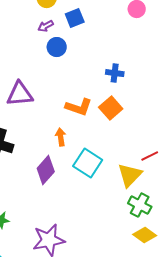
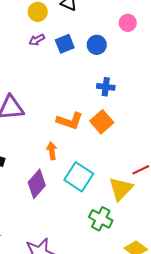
blue square: (75, 18) -> (65, 44), moved
blue circle: (57, 47) -> (97, 45), moved
green cross: (140, 205) -> (101, 219), moved

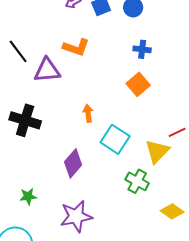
orange L-shape: (70, 121) -> (76, 47), moved
purple diamond: (37, 184) -> (73, 163), moved

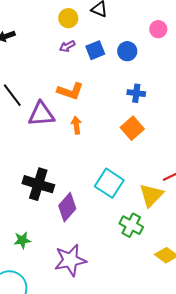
orange arrow: (88, 113) -> (76, 125), moved
black cross: (25, 120) -> (38, 184), moved

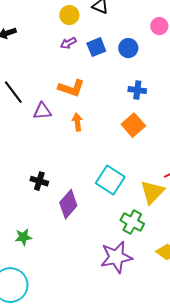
purple triangle: (41, 114) -> (42, 111), size x0.7
black cross: (38, 184) -> (39, 181), size x0.6
purple star: (70, 260) -> (116, 257), moved

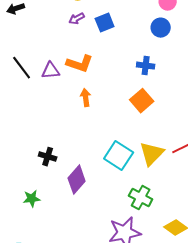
blue circle: (128, 48) -> (161, 28), moved
purple triangle: (42, 111) -> (51, 71), moved
yellow triangle: (152, 192) -> (152, 154), moved
green star: (23, 237) -> (32, 199), moved

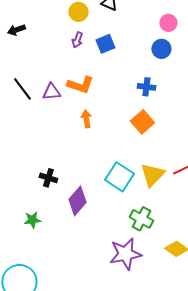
purple arrow: (77, 19) -> (77, 40), turned -42

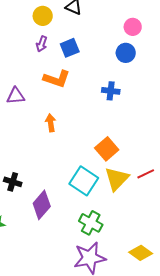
orange L-shape: (80, 85) -> (57, 79), moved
orange square: (142, 122) -> (107, 149), moved
green cross: (141, 219) -> (91, 223), moved

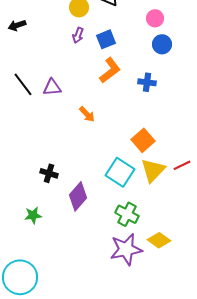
pink circle: (133, 27) -> (155, 18), moved
orange L-shape: (57, 79) -> (110, 70), moved, turned -56
orange arrow: (51, 123) -> (87, 114), turned 144
yellow diamond: (141, 253) -> (159, 240), moved

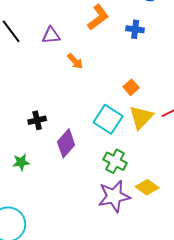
purple triangle: (52, 87) -> (51, 35), moved
orange square: (143, 140) -> (131, 87), size x0.7
black cross: (49, 173) -> (37, 120), turned -30

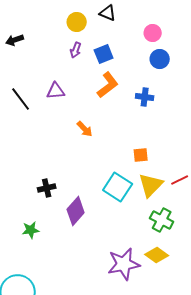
purple triangle: (51, 35) -> (56, 91), moved
orange square: (131, 87) -> (141, 155), turned 35
green cross: (115, 161) -> (162, 220), moved

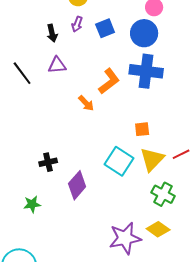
black arrow: (15, 40) -> (52, 33), moved, turned -84
blue circle: (160, 59) -> (144, 33), moved, size x1.4
orange L-shape: (108, 85) -> (109, 81), moved
blue cross: (145, 97) -> (146, 71), size x1.8

